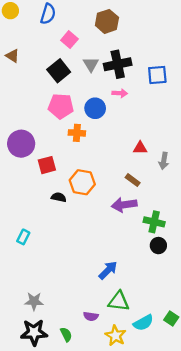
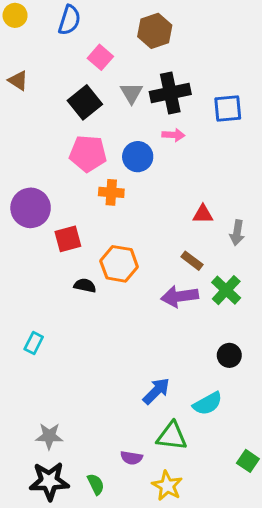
green cross: (154, 222) -> (226, 290), moved, turned 30
cyan semicircle: (143, 323) -> (208, 403), moved

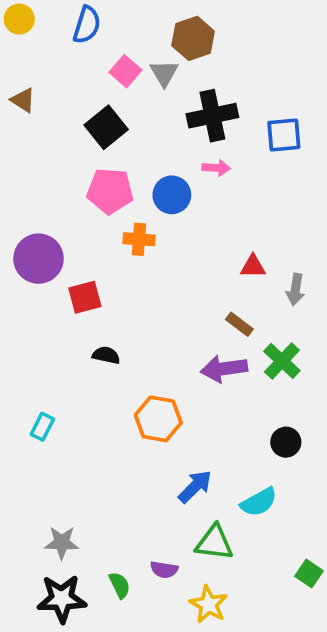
gray triangle: (131, 93) -> (164, 73), moved
orange hexagon: (119, 264) -> (158, 419), moved
green semicircle: (96, 484) -> (120, 585), moved

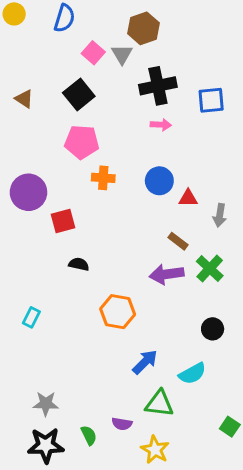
brown triangle: (23, 100) -> (24, 99), moved
blue circle: (172, 195) -> (159, 181), moved

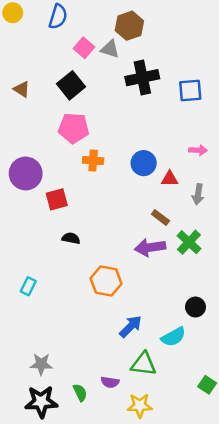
gray triangle: (122, 54) -> (110, 49), turned -42
pink arrow: (161, 125) -> (198, 150), moved
black circle: (213, 329) -> (195, 307), moved
yellow star: (155, 450) -> (140, 406), turned -30

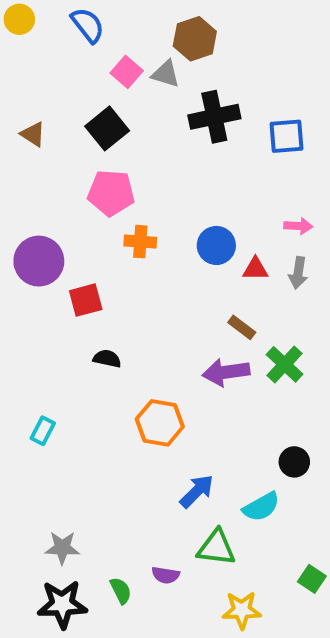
blue semicircle: (58, 17) -> (88, 25), turned -55
gray arrow: (198, 194) -> (298, 273), moved
yellow star: (140, 406) -> (242, 610), moved

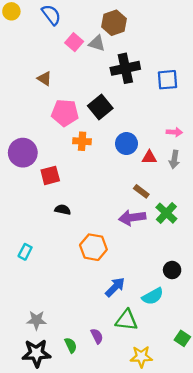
black square: (107, 128) -> (100, 107), moved
brown triangle: (33, 134) -> (44, 79), moved
purple semicircle: (166, 575) -> (97, 336), turned -126

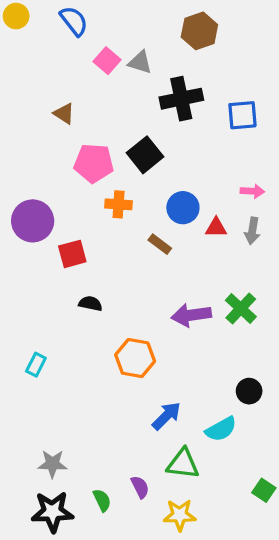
brown hexagon: (114, 23) -> (199, 31), moved
brown rectangle: (141, 191) -> (160, 244), moved
yellow star: (141, 357) -> (180, 515), moved

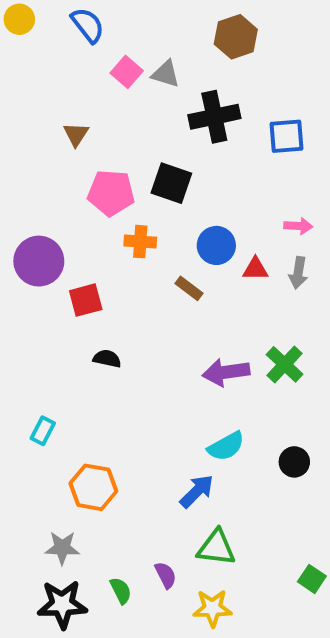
brown triangle: (64, 114) -> (76, 134), turned 30
black square: (145, 155) -> (171, 183), turned -32
orange hexagon: (135, 358) -> (93, 487), moved
cyan semicircle: (221, 429) -> (226, 446), moved

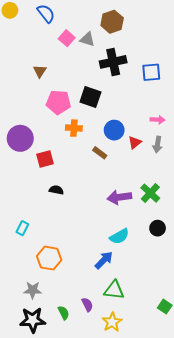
brown hexagon: (236, 37) -> (112, 22), moved
red triangle: (255, 269) -> (135, 142), turned -40
black circle: (294, 462) -> (158, 228), moved
yellow star: (212, 608) -> (112, 322), turned -30

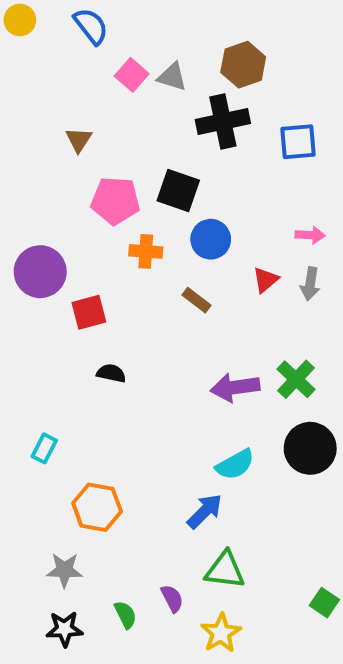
brown hexagon: (112, 22) -> (243, 65), moved
blue circle: (114, 130) -> (211, 239), moved
black circle: (158, 228) -> (310, 448), size x1.6
black star: (33, 320) -> (65, 629), size x0.7

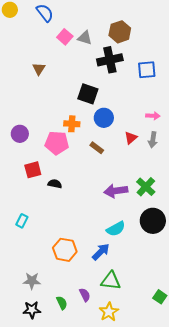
pink pentagon: (115, 201) -> (57, 143), moved
purple circle: (40, 272) -> (20, 134), size x0.7
red square: (89, 312) -> (33, 170), moved
orange hexagon: (97, 507) -> (65, 250), moved

